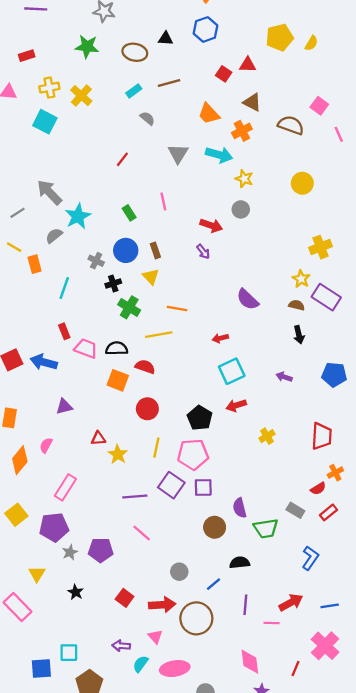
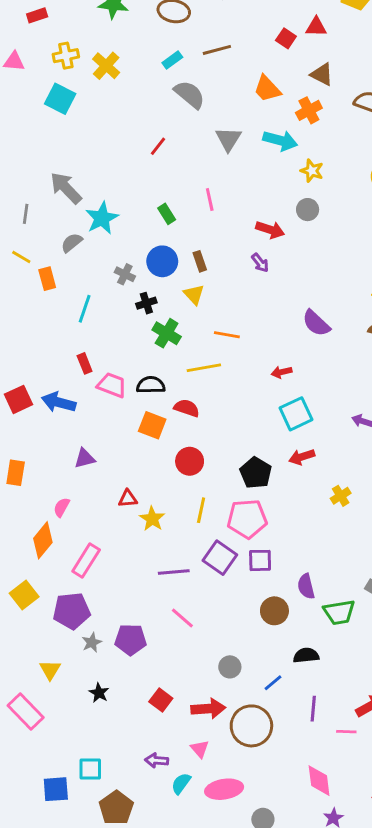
gray semicircle: (147, 118) -> (190, 94), size x1.6
gray line: (18, 213) -> (26, 214), turned -49
orange diamond: (20, 460) -> (43, 540), moved

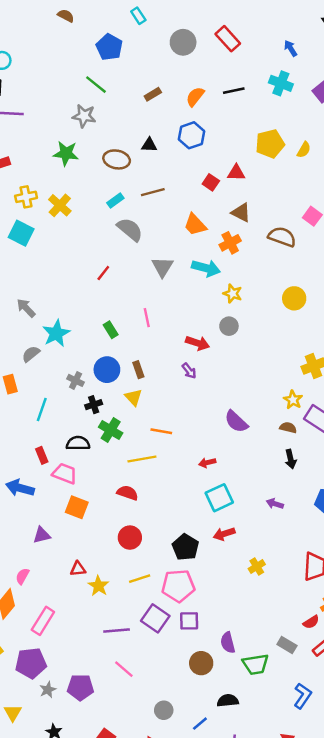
gray arrow: (66, 188) -> (26, 308), size x0.7
black semicircle: (151, 385) -> (78, 443), moved
orange square: (152, 425) -> (77, 507), moved
yellow line: (201, 510) -> (140, 579), turned 60

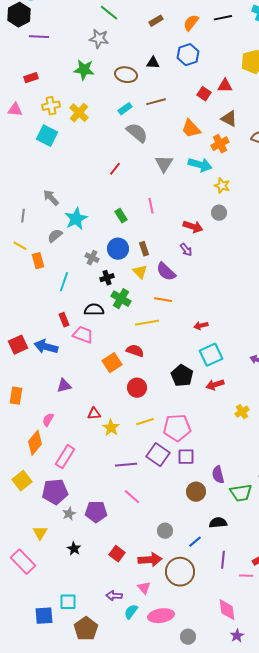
purple semicircle: (236, 422) -> (166, 272), moved
orange square: (77, 507) -> (112, 363), moved, turned 36
black pentagon: (185, 547) -> (182, 376), moved

